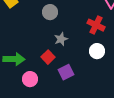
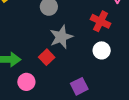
gray star: (61, 39) -> (61, 37), size x1.5
purple square: (66, 72) -> (79, 86), moved

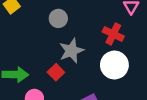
white circle: (102, 50) -> (114, 65), size x1.5

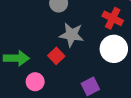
gray star: (71, 51) -> (72, 35), turned 30

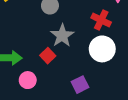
gray star: (72, 35) -> (62, 36), turned 30

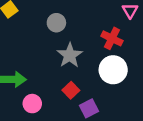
red square: (48, 56) -> (71, 90), moved

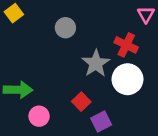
gray star: (70, 55) -> (96, 63), moved

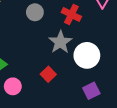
red cross: (126, 45) -> (71, 14), moved
purple square: (101, 121) -> (91, 91), moved

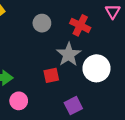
red square: (48, 74) -> (51, 75), moved, turned 32
purple square: (91, 91) -> (73, 106), moved

